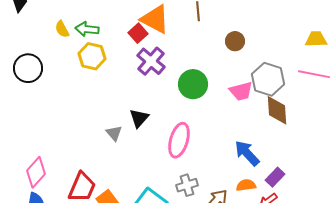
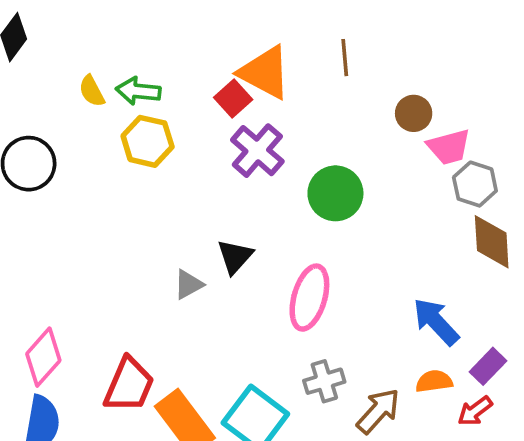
gray hexagon: (268, 79) -> (475, 184), size x0.7
pink trapezoid: (241, 91) -> (449, 147), moved
gray triangle: (114, 133) -> (189, 285), turned 42

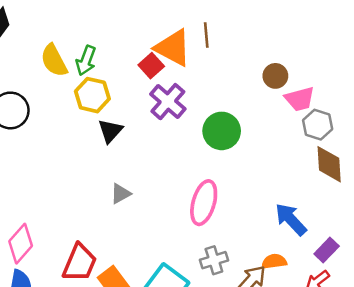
brown line: (345, 58) -> (206, 35), moved
yellow semicircle: (92, 91) -> (54, 61), size x1.5
green arrow: (138, 91) -> (86, 61), turned -76
black triangle: (235, 257) -> (110, 131), moved
orange semicircle: (434, 381) -> (274, 261), moved

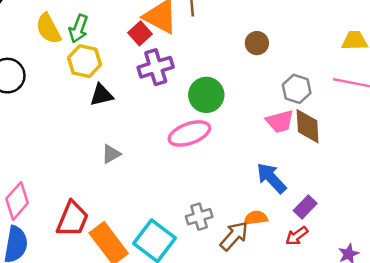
pink trapezoid: (300, 99) -> (280, 121), moved
purple cross: (168, 102) -> (156, 67), turned 32
black triangle: (110, 131) -> (101, 95), turned 35
pink ellipse: (204, 203) -> (189, 133), moved, turned 54

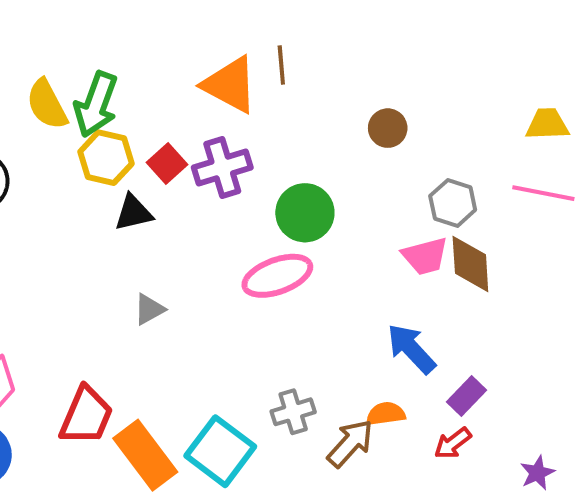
green arrow: (79, 29) -> (96, 104), size x1.4
red square: (140, 33) -> (167, 164), moved

